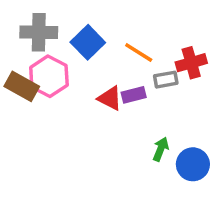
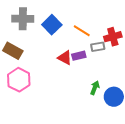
pink hexagon: (49, 76) -> (19, 80), moved

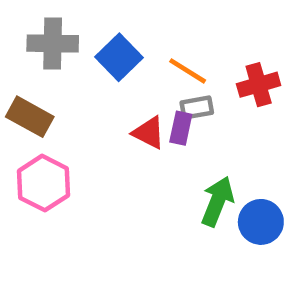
gray rectangle: (98, 47) -> (197, 108), moved
purple rectangle: (79, 56) -> (181, 128), turned -64
green arrow: (95, 88) -> (217, 201), size x1.5

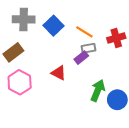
brown rectangle: (30, 117) -> (13, 52), turned -66
purple rectangle: (181, 128) -> (81, 58), turned 40
red triangle: (149, 133) -> (59, 73), moved

